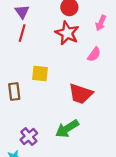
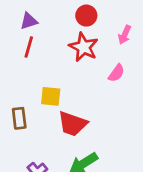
purple triangle: (22, 12) -> (29, 21), turned 48
red trapezoid: (81, 94) -> (73, 124), moved

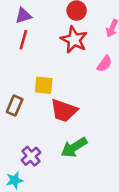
brown rectangle: (19, 118) -> (15, 106), turned 30

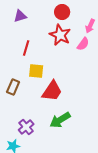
red line: (23, 40) -> (26, 48), moved
pink semicircle: (104, 64) -> (83, 44), moved
red trapezoid: (64, 111) -> (52, 91), turned -75

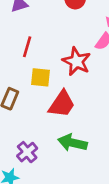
red star: (60, 35) -> (77, 61), moved
green arrow: (60, 120) -> (73, 143), turned 45

